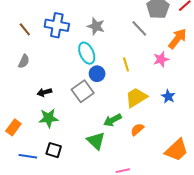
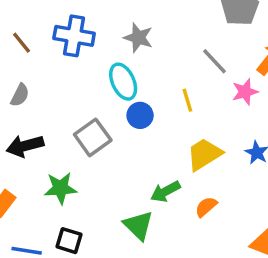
gray line: (139, 28) -> (214, 61), moved
gray square: (83, 91) -> (93, 137), moved
black arrow: (44, 92) -> (25, 146), moved, size x1.5

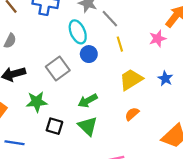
gray line: (214, 61) -> (110, 19), moved
green arrow: (165, 192) -> (88, 101), moved
black square: (69, 241) -> (54, 126), moved

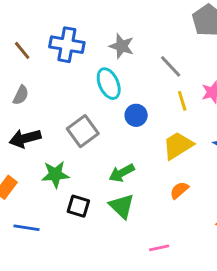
gray line: (110, 19) -> (171, 66), moved
yellow line: (120, 44) -> (182, 101), moved
blue circle: (89, 54) -> (136, 115), moved

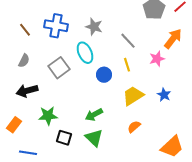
yellow line: (182, 101) -> (127, 65), moved
gray square: (83, 131) -> (59, 68), moved

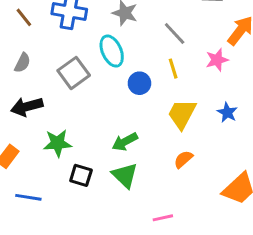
yellow trapezoid: (133, 96) -> (182, 114), turned -30

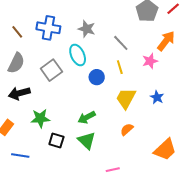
gray semicircle: (22, 63) -> (16, 63), size x1.5

